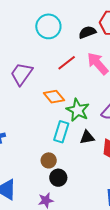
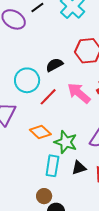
cyan circle: (48, 26) -> (27, 80), moved
black semicircle: (87, 32) -> (54, 65), moved

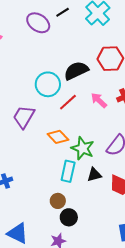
black semicircle: (54, 65) -> (76, 71), size x1.4
pink arrow: (79, 93) -> (99, 100), size x0.7

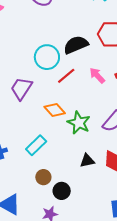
cyan rectangle: (68, 171) -> (36, 145), moved, turned 30
black triangle: (94, 175) -> (87, 161), moved
brown circle: (58, 201) -> (43, 177), moved

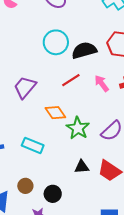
cyan circle: (47, 57) -> (56, 42), moved
cyan rectangle: (36, 145) -> (33, 145), turned 60
brown circle: (43, 177) -> (25, 186), moved

